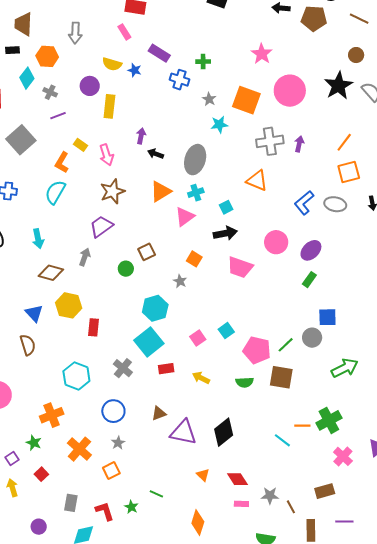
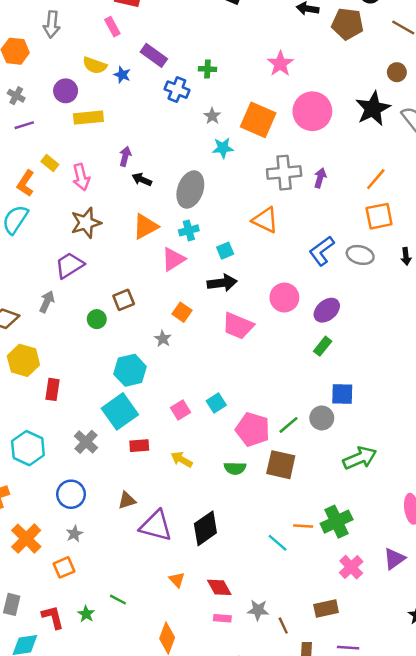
yellow rectangle: (109, 106) -> (88, 118), turned 75

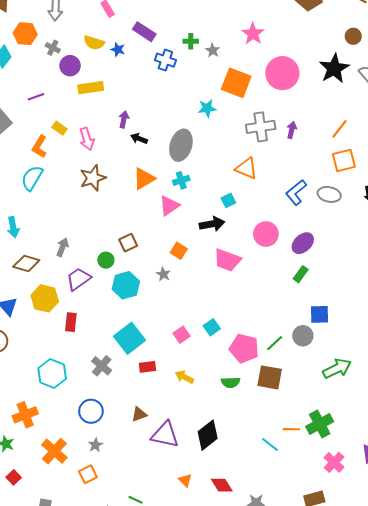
gray cross: (16, 96) -> (53, 48), moved
gray star: (212, 116) -> (213, 50), moved
cyan square: (225, 251) -> (228, 200), moved
purple trapezoid: (70, 265) -> (79, 279), moved
cyan hexagon: (130, 370) -> (126, 285), moved

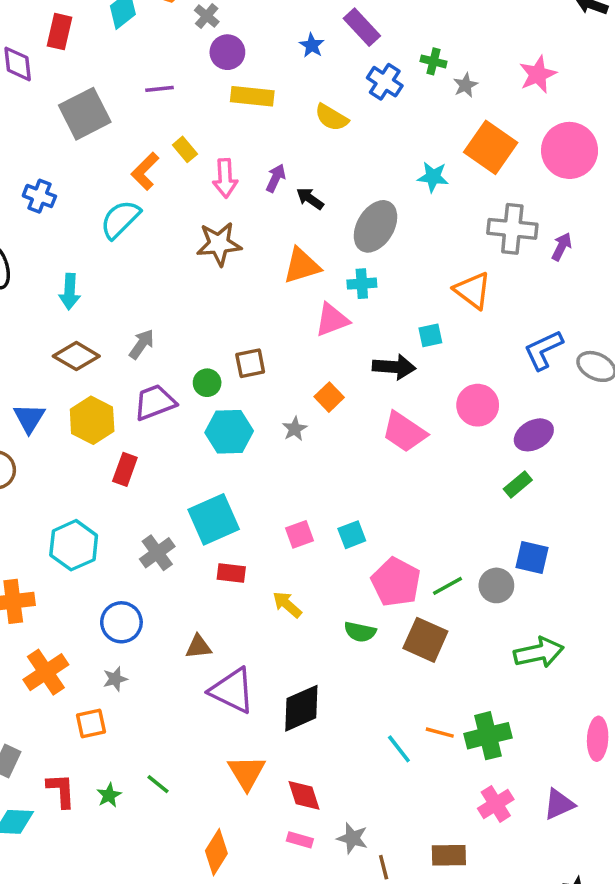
yellow semicircle: (94, 43) -> (331, 117), moved
purple arrow: (124, 119) -> (276, 178), moved
orange triangle: (185, 480) -> (247, 773), size x1.6

